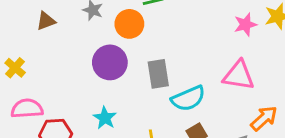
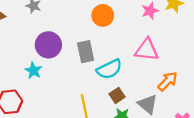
orange circle: (129, 24) -> (103, 15), moved
cyan star: (105, 118) -> (33, 71), moved

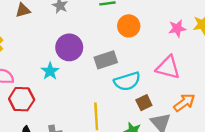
gray rectangle: (86, 52) -> (106, 60), turned 75
brown square: (117, 95) -> (144, 103), moved

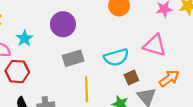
gray rectangle: (106, 60) -> (73, 58), moved
cyan star: (50, 71) -> (24, 38), moved

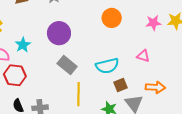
pink triangle: (155, 45) -> (143, 56), size x0.6
gray rectangle: (73, 58) -> (67, 65), turned 54
orange arrow: (169, 78) -> (155, 87), turned 36

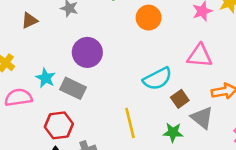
pink triangle: (143, 56) -> (200, 56), size x1.5
gray rectangle: (67, 65) -> (73, 88), moved
red hexagon: (15, 75) -> (59, 125), moved

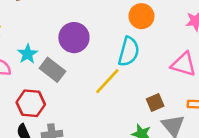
cyan semicircle: (157, 79) -> (129, 52), moved, turned -60
yellow line: (130, 123) -> (107, 81), moved, turned 44

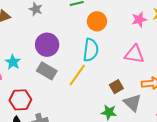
gray rectangle: (52, 70) -> (47, 71), moved

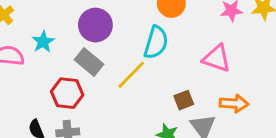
red hexagon: (20, 100) -> (67, 93), moved

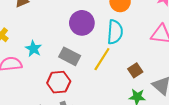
purple circle: (95, 25) -> (82, 23), moved
brown square: (184, 100) -> (135, 70), moved

